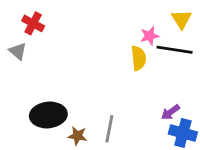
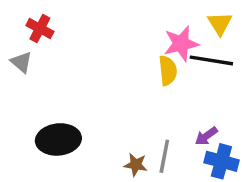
pink star: (150, 36) -> (181, 44), size x1.5
gray line: (109, 129) -> (164, 156), moved
brown star: (77, 136) -> (136, 165), moved

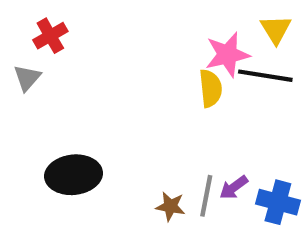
red cross: (40, 28) -> (50, 36), turned 32
gray triangle: (21, 62) -> (27, 78), turned 30
purple arrow: (206, 136) -> (234, 187), moved

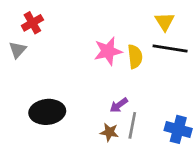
yellow triangle: (276, 29) -> (165, 21), moved
pink star: (227, 55) -> (108, 51), moved
purple arrow: (234, 187) -> (119, 105), moved

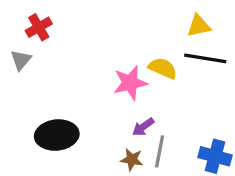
yellow triangle: (165, 21) -> (199, 26), turned 50
pink star: (108, 51) -> (130, 83), moved
yellow semicircle: (135, 57) -> (163, 68), turned -60

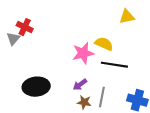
red cross: (39, 27) -> (25, 27), moved, turned -35
black line: (205, 58) -> (114, 65), moved
purple arrow: (143, 127) -> (80, 84), moved

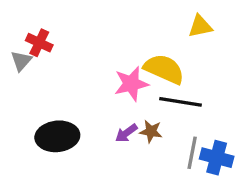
yellow semicircle: (104, 44) -> (164, 69), size x1.4
gray line: (102, 97) -> (192, 153), moved
brown star: (84, 102) -> (151, 131), moved

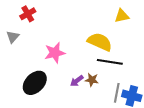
red cross: (39, 43) -> (28, 14), moved, turned 35
pink star: (131, 84) -> (55, 53), moved
black ellipse: (57, 136) -> (35, 83), turned -40

